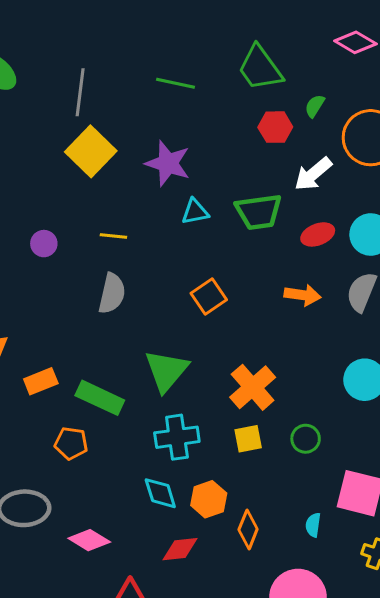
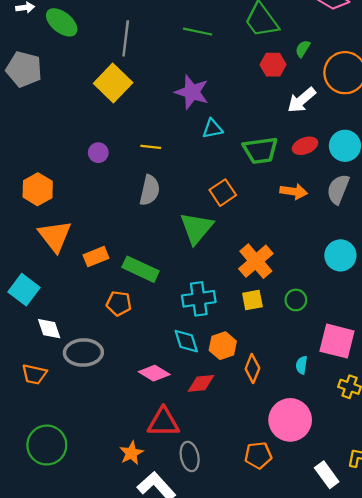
yellow square: (91, 151) -> (113, 83), moved
green trapezoid: (259, 212) -> (260, 150), moved
green triangle: (166, 371) -> (196, 228), moved
pink diamond: (89, 540) -> (154, 373), moved

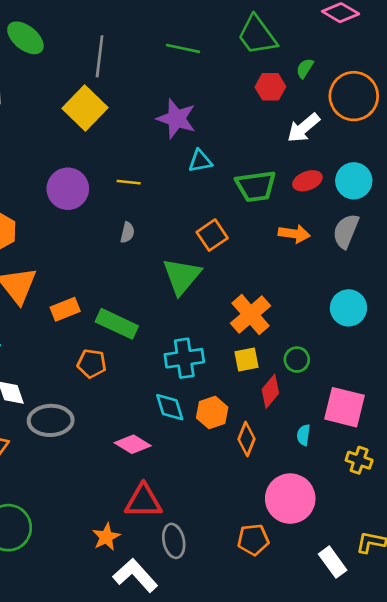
purple circle: (98, 153) -> (68, 189), size x1.8
gray semicircle: (150, 190) -> (127, 232), size x0.6
red diamond: (201, 383) -> (270, 391), moved, turned -44

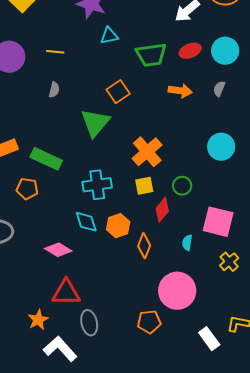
gray semicircle: (346, 231) -> (219, 89), size x0.6
yellow cross: (359, 460) -> (229, 262), turned 30

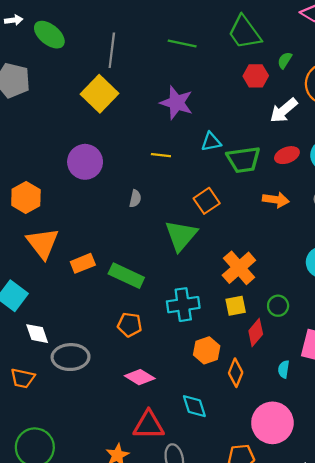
cyan triangle: (109, 36) -> (211, 142), moved
yellow line: (55, 52) -> (161, 155), moved
orange pentagon: (27, 189) -> (130, 325), moved
cyan diamond: (86, 222) -> (194, 406), moved

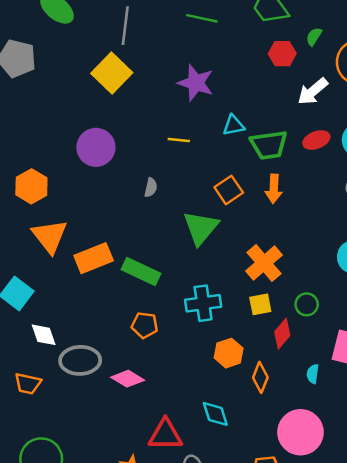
orange arrow: (276, 200) -> (274, 189), moved, turned 85
orange rectangle: (83, 263) -> (94, 258), size x1.4
pink diamond: (140, 377) -> (128, 379), moved

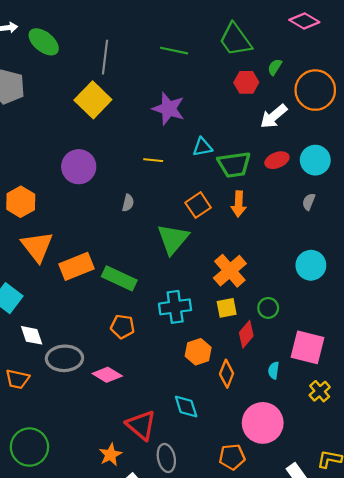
red triangle: (165, 435) -> (141, 425), turned 40

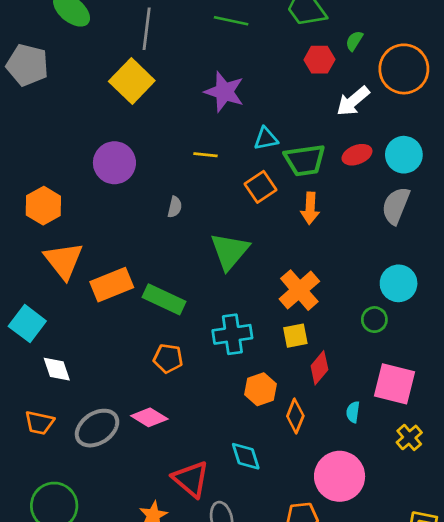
gray semicircle: (309, 202) -> (396, 206), size x1.8
orange square: (198, 205) -> (260, 187), moved
green circle: (268, 308) -> (374, 320), moved
gray ellipse: (64, 358) -> (97, 428), moved, turned -32

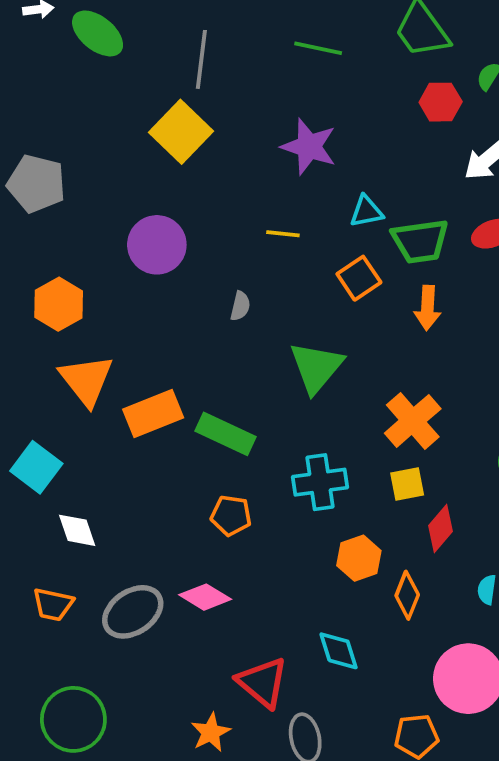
gray pentagon: (27, 65) -> (36, 184), moved

